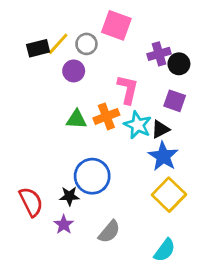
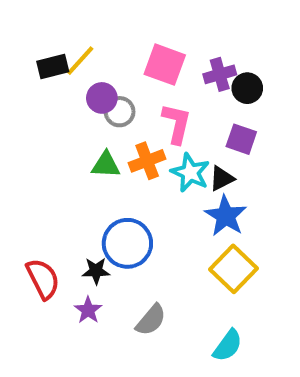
pink square: (116, 25) -> (165, 65), moved
gray circle: (86, 44) -> (120, 112), moved

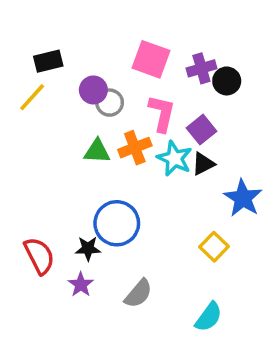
yellow line: (80, 61) -> (32, 97), moved
purple square: (241, 139) -> (201, 130), moved, turned 32
blue star: (226, 216) -> (243, 198), moved
yellow square: (233, 269) -> (214, 247), size x0.7

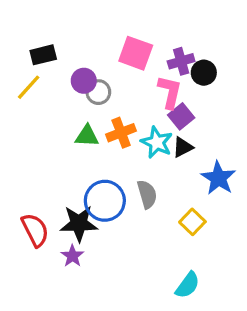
pink L-shape: (162, 113) -> (170, 92), moved
black star: (88, 248) -> (79, 223), size x1.6
gray semicircle: (138, 294) -> (147, 194), moved, turned -56

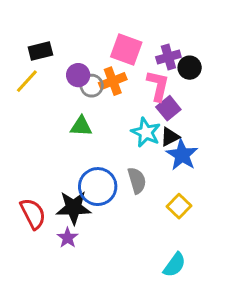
orange cross: (121, 133) -> (113, 81), moved
blue star: (218, 178) -> (182, 155), moved

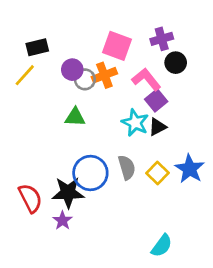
purple cross: (168, 57) -> (162, 39), moved
pink L-shape: (158, 86) -> (146, 79), turned -52
blue star: (182, 155) -> (190, 169), moved
yellow square: (179, 206) -> (157, 173), moved

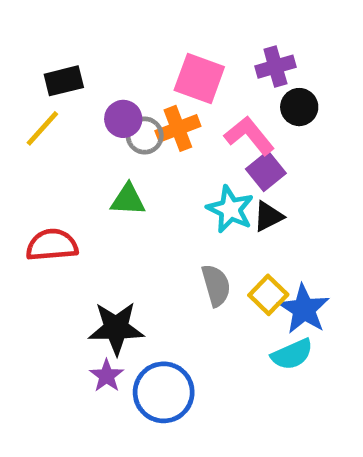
blue star: (190, 169) -> (304, 309), moved
blue circle: (90, 173) -> (164, 392), moved
red semicircle: (30, 198) -> (52, 245), moved, turned -68
cyan semicircle: (162, 246) -> (292, 354), moved, turned 30

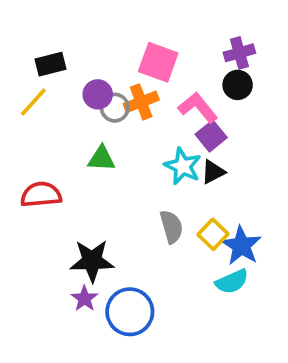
purple cross: (275, 67) -> (239, 53), moved

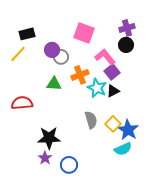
orange cross: (141, 102) -> (80, 75), moved
blue circle: (130, 312) -> (69, 165), size x0.7

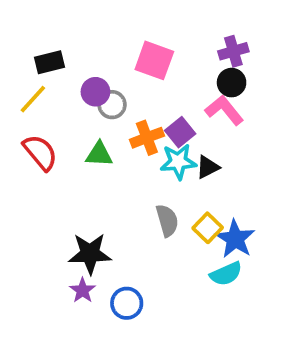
pink L-shape: (105, 57) -> (224, 110), moved
purple square: (112, 72) -> (180, 132), moved
cyan star: (97, 88) -> (178, 162), turned -30
red semicircle: (22, 103) -> (40, 152), moved, turned 55

